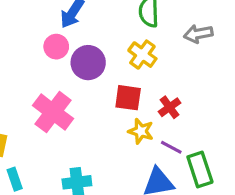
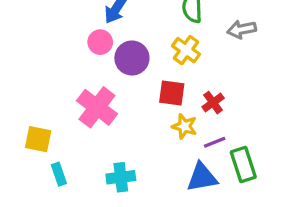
purple line: (171, 147) -> (215, 142), turned -50

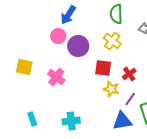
pink cross: (97, 107) -> (56, 77), size x0.7
yellow square: (38, 139) -> (24, 67), moved
purple line: (215, 142) -> (130, 99), turned -32

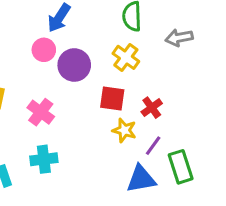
cyan cross: (71, 121) -> (44, 159), moved

